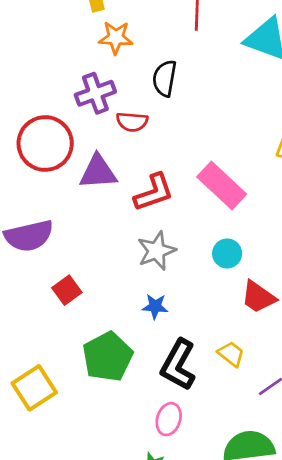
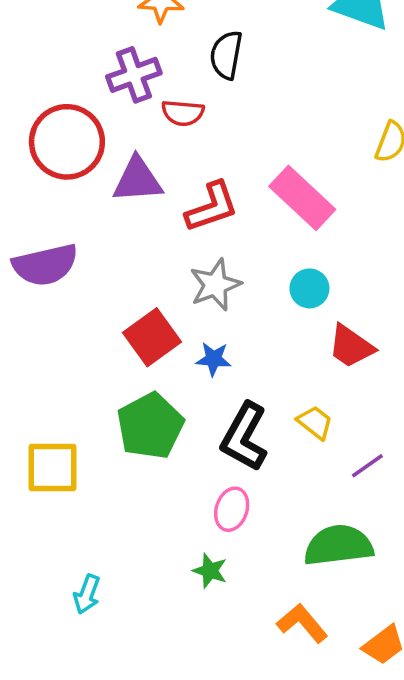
red square: (67, 290) -> (152, 337), moved, size x1.4
yellow square: (34, 388) -> (52, 468), turned 33

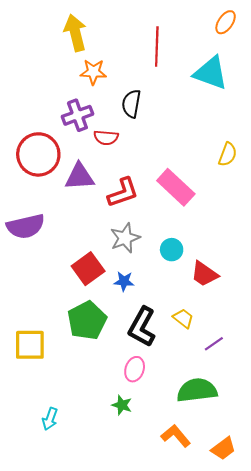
cyan circle: (309, 288) -> (172, 250), moved

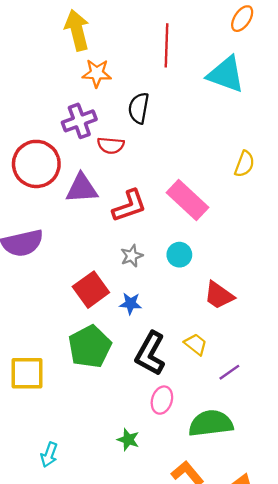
gray star: (125, 238) -> (132, 256), size x0.7
cyan circle: (172, 250) -> (179, 255), moved
pink ellipse: (135, 369) -> (162, 400), moved

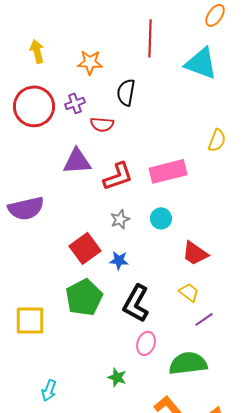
yellow arrow: (77, 30) -> (37, 51), moved, size x0.7
purple cross: (79, 121) -> (75, 103), size x0.7
red circle: (36, 164) -> (34, 106), moved
pink rectangle: (187, 200) -> (168, 171), turned -57
yellow trapezoid: (196, 344) -> (189, 292), moved

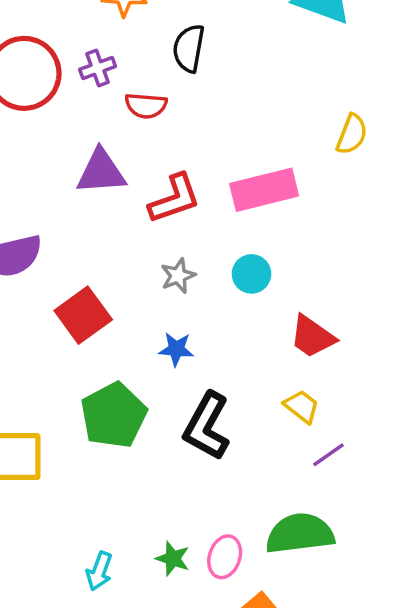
red square: (85, 248) -> (83, 315), moved
pink ellipse: (146, 343) -> (225, 557), moved
cyan arrow: (49, 390) -> (99, 571), moved

